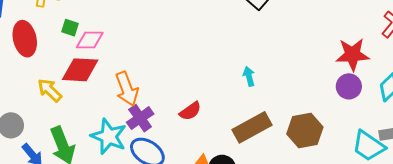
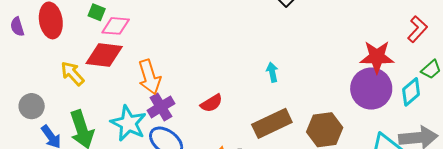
purple circle: (349, 86) -> (371, 89), size x1.6

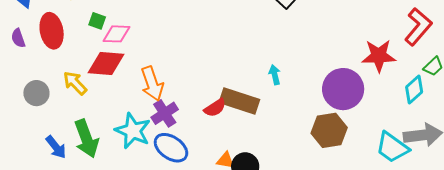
red L-shape: (417, 29) -> (418, 27), size x1.4
purple circle: (371, 89) -> (343, 89), moved
gray circle: (32, 106) -> (36, 93), moved
brown rectangle: (272, 123) -> (239, 101), moved, turned 45

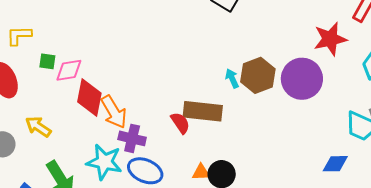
red diamond: (106, 63) -> (89, 97), moved, turned -72
red semicircle: (215, 108) -> (180, 123), turned -80
purple cross: (165, 113) -> (132, 138), turned -32
brown hexagon: (329, 130) -> (258, 75), moved

